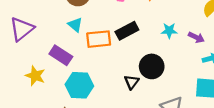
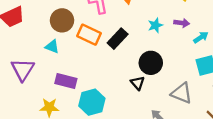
cyan triangle: (75, 25) -> (52, 47), moved
orange rectangle: (99, 39) -> (89, 35), moved, turned 50

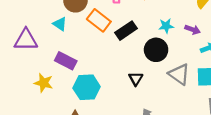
black circle: (151, 63) -> (156, 50), moved
purple triangle: (23, 70) -> (26, 40), turned 45
gray triangle: (182, 93) -> (179, 74), moved

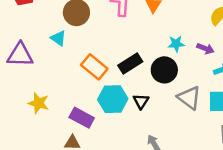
orange rectangle: (99, 20) -> (94, 67), moved
black rectangle: (126, 31) -> (130, 64), moved
purple rectangle: (66, 61) -> (82, 118), moved
cyan hexagon: (87, 87) -> (113, 99), moved

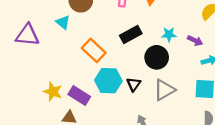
black rectangle: (130, 64) -> (131, 35), moved
gray triangle: (189, 98) -> (164, 90), moved, turned 50
yellow star: (39, 103) -> (53, 92), moved

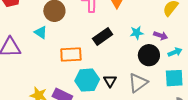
orange rectangle: (94, 50) -> (71, 54), turned -40
black circle: (157, 57) -> (149, 55), moved

